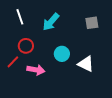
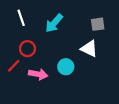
cyan circle: (62, 54) -> (66, 67), moved
white triangle: (86, 64) -> (89, 49), moved

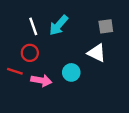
white line: (21, 18) -> (33, 26), moved
red line: (14, 66) -> (15, 71), turned 64

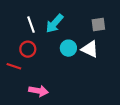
cyan circle: (71, 72) -> (68, 48), moved
pink arrow: (41, 81) -> (38, 91), moved

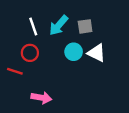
gray square: (98, 25) -> (85, 26), moved

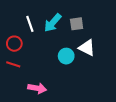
cyan circle: (74, 52) -> (66, 56), moved
red circle: (30, 53) -> (14, 44), moved

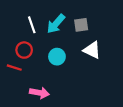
red circle: (14, 44) -> (24, 50), moved
cyan circle: (66, 56) -> (57, 57), moved

